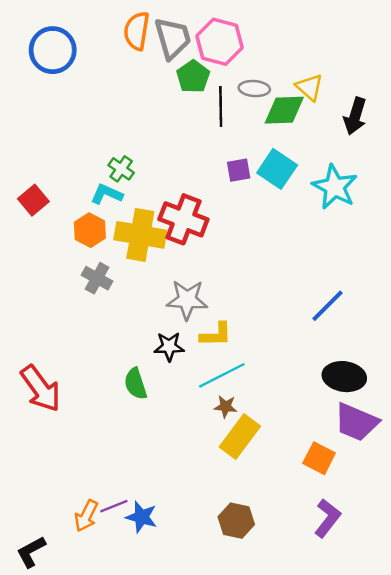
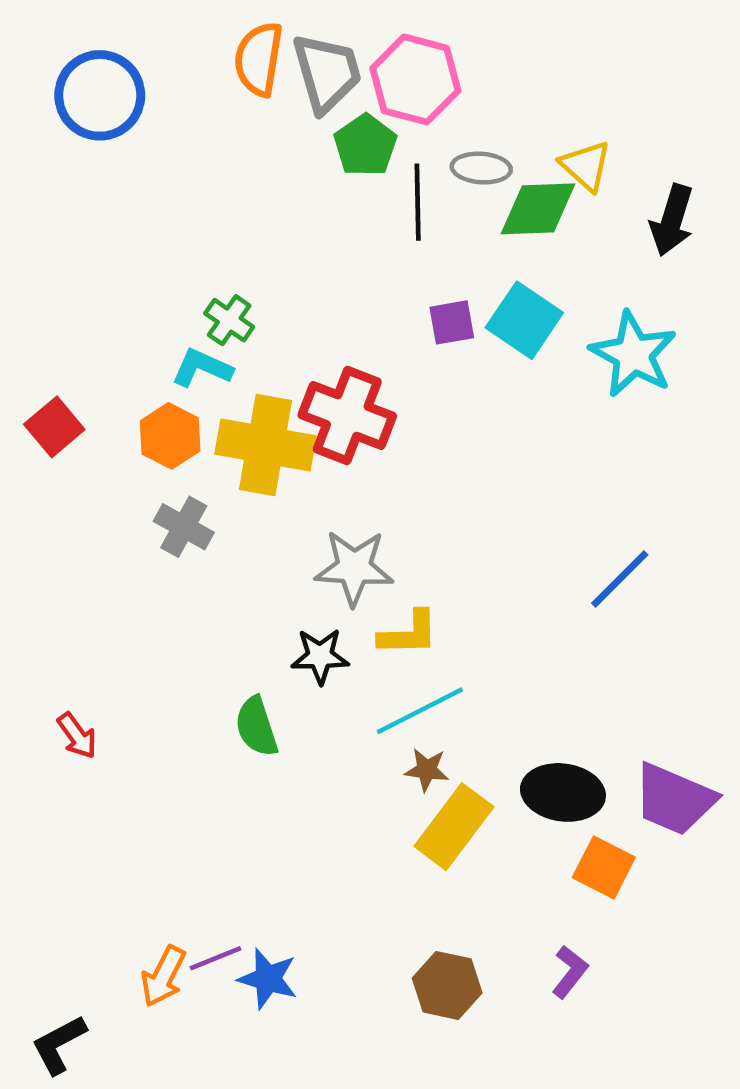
red square: (33, 200) -> (54, 427), moved
black ellipse: (344, 377) -> (563, 792), moved
red arrow: (41, 389) -> (77, 736), size x0.5
purple L-shape: (327, 518) -> (570, 972), moved, size x0.7

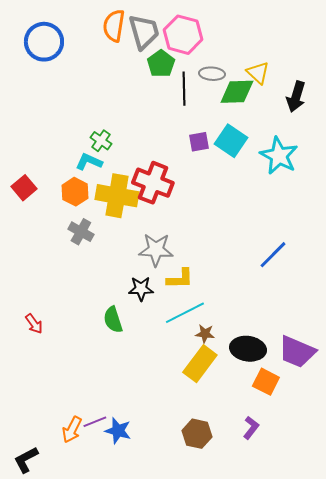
brown star: (427, 770) -> (205, 334), moved

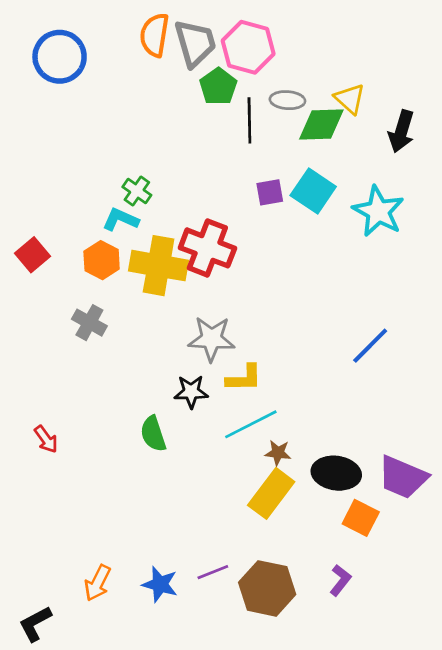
gray cross: (81, 232) -> (89, 323), moved
purple line: (95, 422) -> (213, 572), moved
brown hexagon: (197, 434) -> (267, 588), size x1.4

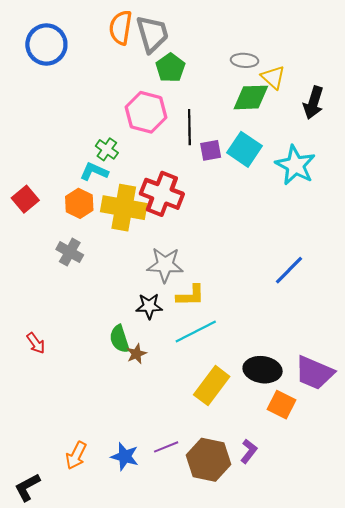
pink hexagon: (248, 47) -> (146, 112), moved
gray ellipse: (287, 100) -> (245, 60), moved
black line: (249, 120) -> (189, 127), moved
brown star: (278, 453) -> (136, 354), moved, turned -30
purple L-shape: (340, 580) -> (249, 451), moved

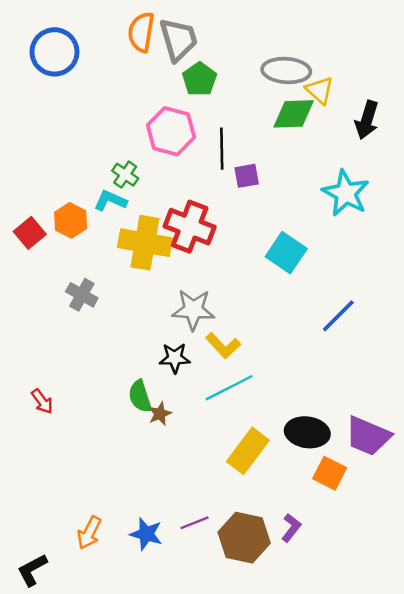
gray ellipse: (245, 60) -> (286, 70), size x1.5
cyan square: (245, 149) -> (286, 253), moved
orange hexagon: (79, 203) -> (71, 220), moved
yellow L-shape: (190, 296) -> (223, 346), turned 48

